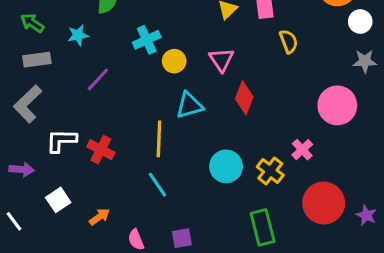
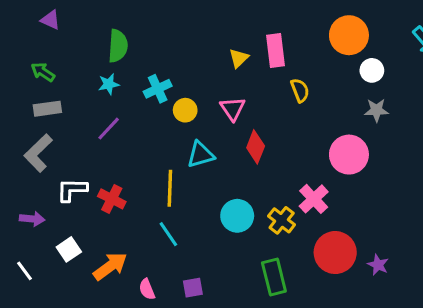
cyan star: (78, 35) -> (109, 84), moved
pink cross: (302, 150) -> (314, 199), size x1.4
orange arrow: (99, 217) -> (110, 266), size x1.6

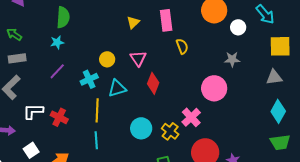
yellow triangle: (239, 58) -> (133, 22), moved
white circle: (372, 70) -> (238, 27), moved
cyan cross: (158, 89) -> (89, 79), moved
cyan line: (168, 234) -> (96, 140), turned 30

